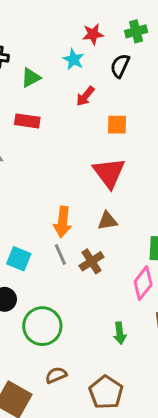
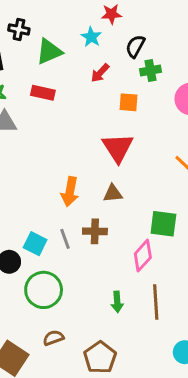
green cross: (136, 31) -> (151, 71), moved
green triangle: (31, 78) -> (49, 51), size x1.4
gray line: (60, 254) -> (65, 239), moved
cyan square: (19, 259) -> (35, 244), moved
brown cross: (91, 261) -> (95, 231), turned 30

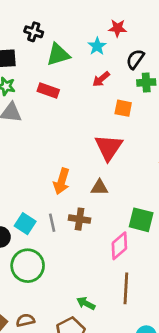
green arrow: (117, 302) -> (86, 303), moved, turned 114
brown semicircle: (53, 338) -> (25, 320), moved

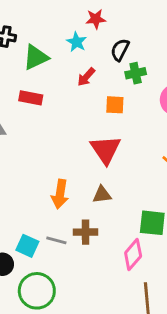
gray line: (52, 223) -> (56, 240), turned -54

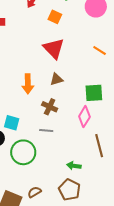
orange square: (115, 105) -> (55, 17), turned 32
brown cross: (86, 232) -> (50, 107), turned 35
gray line: (56, 240) -> (46, 131), moved

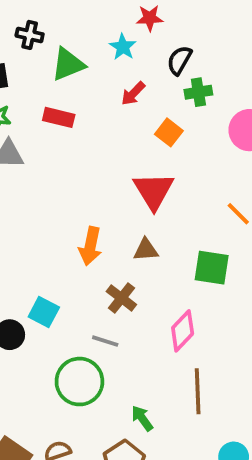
green square: (94, 93) -> (212, 268), moved
green circle: (23, 152) -> (79, 382), moved
green arrow: (74, 166) -> (142, 418), turned 32

